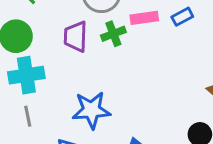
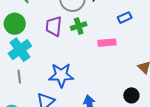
pink rectangle: (144, 18) -> (107, 43), moved
cyan cross: (26, 75) -> (20, 50), turned -30

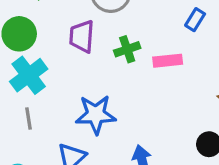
blue rectangle: (125, 18) -> (195, 20), turned -32
green cross: (79, 26) -> (127, 49), moved

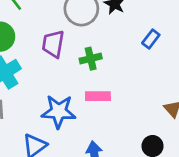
pink rectangle: (168, 61) -> (98, 96), moved

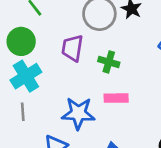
green cross: (91, 59) -> (109, 62), turned 30

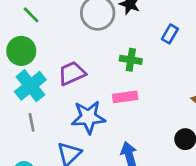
purple trapezoid: (72, 48) -> (72, 73), moved, turned 64
green cross: (109, 62) -> (131, 60), moved

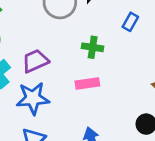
blue star: (88, 117) -> (33, 98), moved

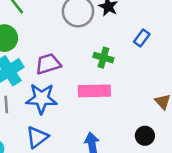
pink rectangle: (87, 83) -> (94, 91), size x1.4

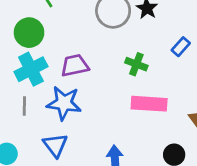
pink rectangle: (94, 91) -> (149, 104), moved
blue triangle: (37, 137) -> (55, 145), turned -35

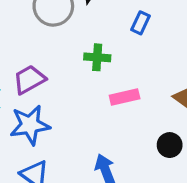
pink rectangle: (149, 104) -> (125, 97), size x0.7

